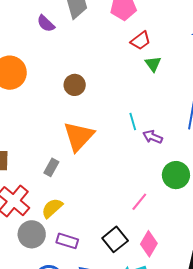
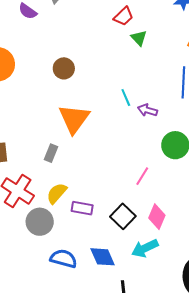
purple rectangle: (67, 241) -> (82, 208), moved

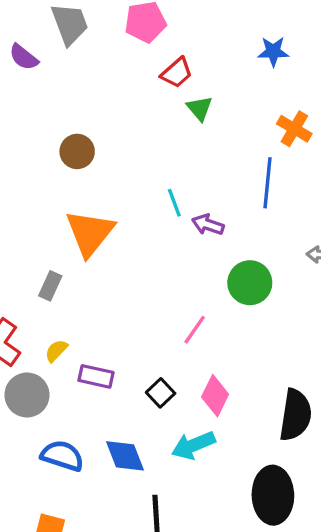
yellow semicircle: (57, 193) -> (56, 351), size x0.7
black square: (123, 216) -> (161, 393), size x0.7

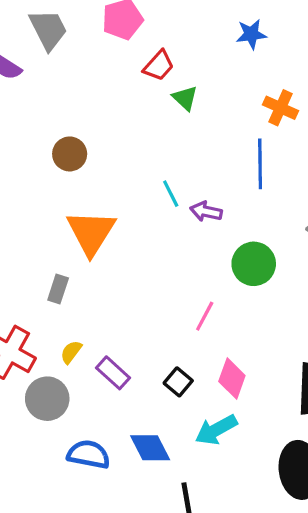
purple rectangle: (96, 376) -> (113, 373), turned 36

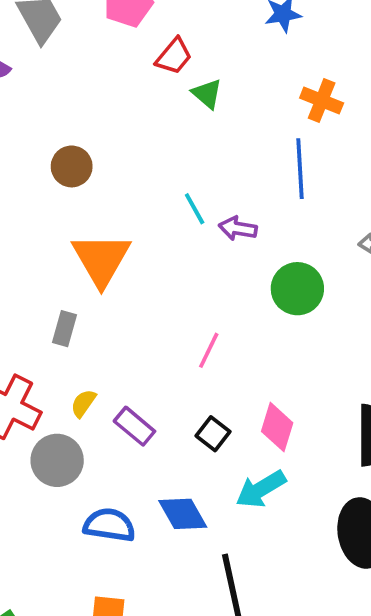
pink line: (205, 316) -> (209, 350), moved

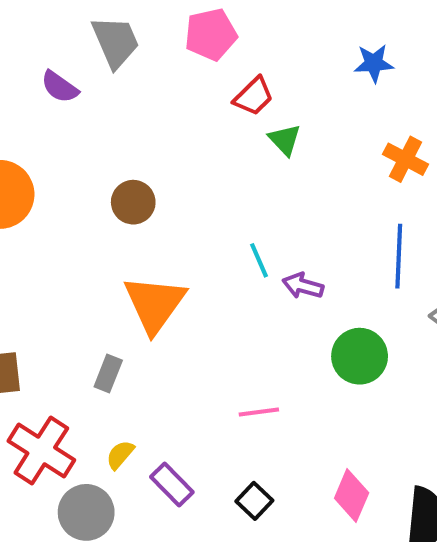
blue line: (300, 169) -> (399, 256), moved
pink line: (209, 350) -> (259, 412), turned 51
pink diamond: (277, 427) -> (352, 496), moved

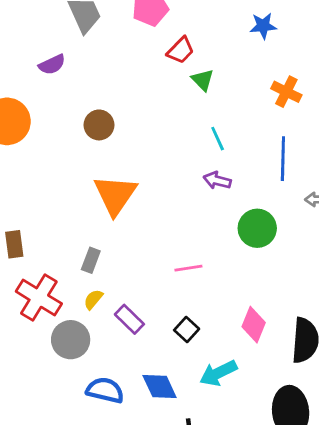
purple semicircle: (60, 87) -> (52, 65), moved, turned -60
cyan line: (259, 260) -> (218, 139), moved
gray rectangle: (108, 373) -> (91, 260), moved

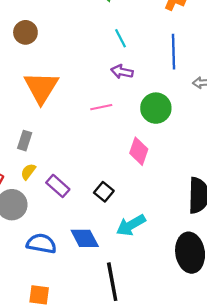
pink line: (188, 268) -> (101, 107), moved
pink diamond: (254, 325) -> (139, 151), moved

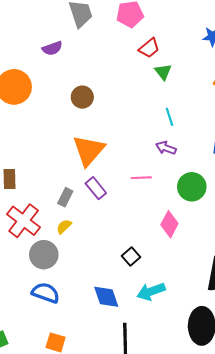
purple rectangle: (58, 186) -> (96, 188), moved
blue semicircle: (41, 244) -> (46, 293), moved

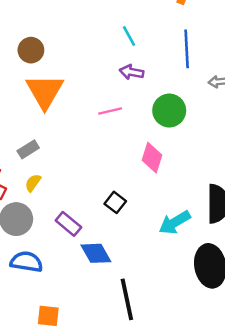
brown circle: (82, 97) -> (31, 50), moved
purple rectangle: (96, 188) -> (68, 224), moved
gray rectangle: (65, 197) -> (28, 149), turned 42
cyan arrow: (151, 291) -> (175, 222), moved

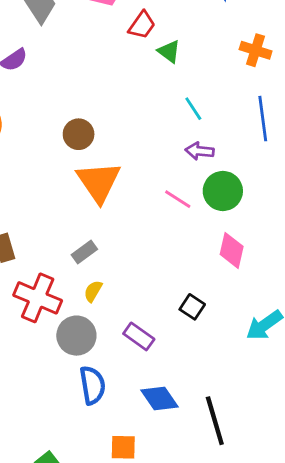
pink line: (110, 111) -> (178, 199), turned 50
green circle: (169, 111) -> (223, 191), moved
blue diamond: (96, 253) -> (159, 398), moved
blue semicircle: (26, 262) -> (92, 385), turned 76

